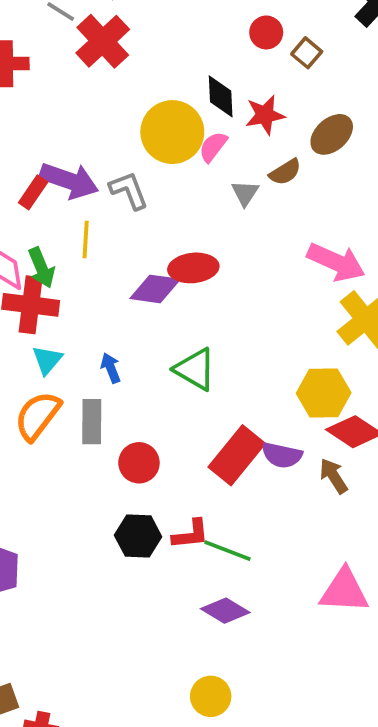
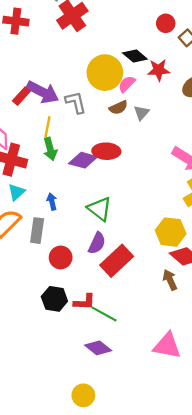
black diamond: (221, 96) -> (135, 56), turned -55
brown semicircle: (285, 172) -> (118, 108), moved
green arrow: (41, 268) -> (50, 149), moved
purple semicircle: (282, 455) -> (97, 243), moved, turned -85

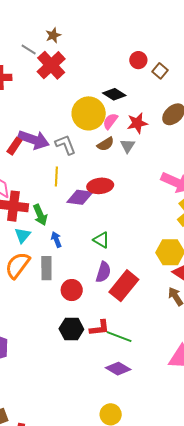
red star: (159, 70) -> (137, 123), moved
yellow line: (47, 127) -> (56, 176), moved
green arrow: (50, 149) -> (40, 215), moved
green triangle: (100, 209) -> (101, 240), size x0.7

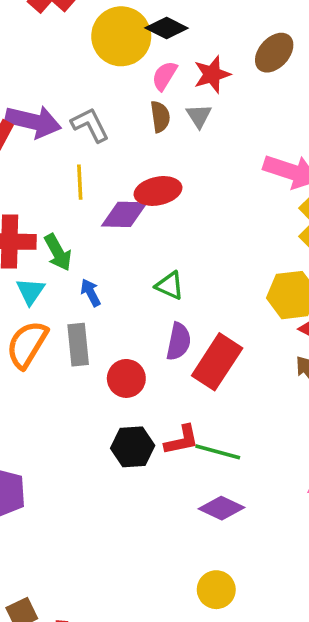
yellow circle: (89, 113) -> (121, 36), moved
brown semicircle: (106, 144) -> (160, 117), turned -60

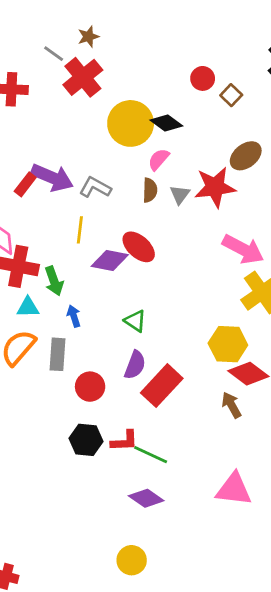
red star: (212, 74) -> (215, 187), moved, size x1.4
gray L-shape: (90, 125) -> (95, 187), turned -44
red ellipse: (158, 191) -> (139, 247), turned 44
cyan triangle: (30, 291) -> (28, 307), turned 45

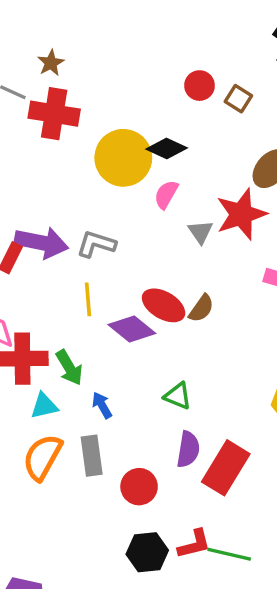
red cross: (83, 77) -> (54, 114), turned -30
brown semicircle: (150, 190) -> (201, 308), moved, turned 45
purple diamond: (110, 260) -> (132, 329), turned 39

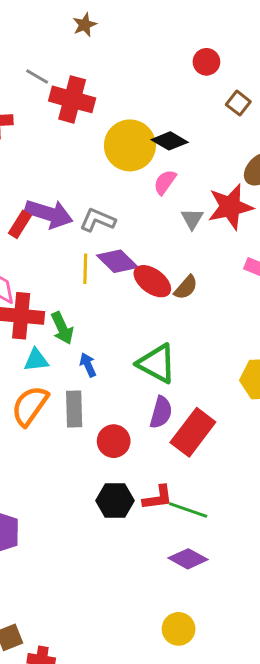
brown star: (51, 63) -> (85, 25), moved
red circle: (200, 86) -> (206, 62), moved
purple diamond: (132, 329) -> (117, 261), moved
green triangle: (178, 396) -> (157, 364), size x1.6

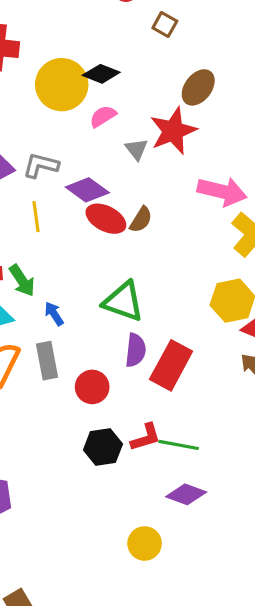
pink semicircle: (165, 182) -> (103, 116), turned 32
purple diamond: (117, 261) -> (87, 190), moved
yellow circle: (179, 629) -> (145, 543), moved

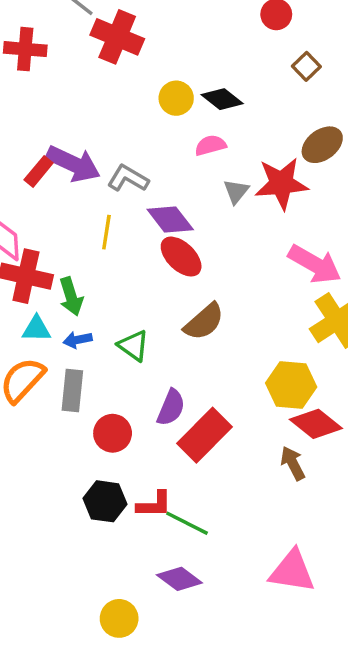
yellow circle: (62, 85) -> (176, 98), size x0.6
brown semicircle: (141, 220) -> (204, 322), moved, size x1.4
green triangle: (123, 301) -> (133, 346), moved, size x0.7
blue arrow: (54, 314) -> (78, 340), moved, turned -85

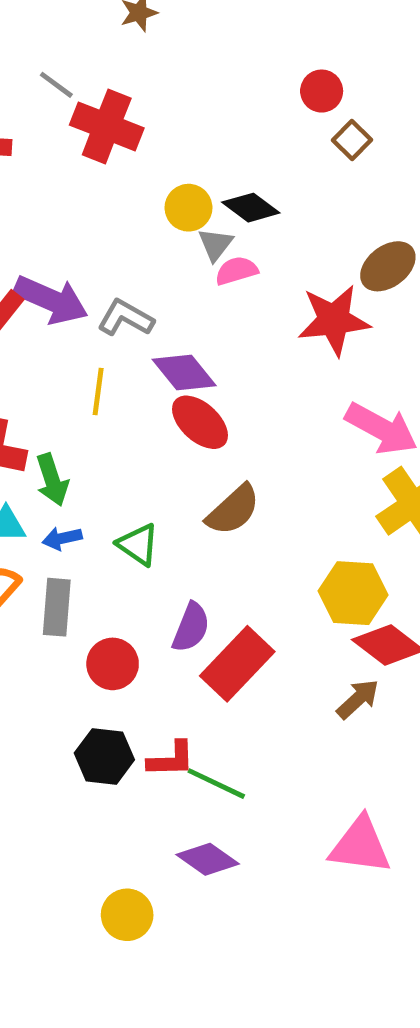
brown square: (306, 66) -> (352, 140), moved
gray triangle: (236, 191) -> (215, 244), moved
brown arrow: (293, 463) -> (358, 699), turned 76

